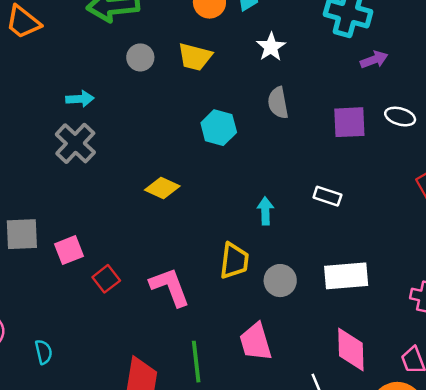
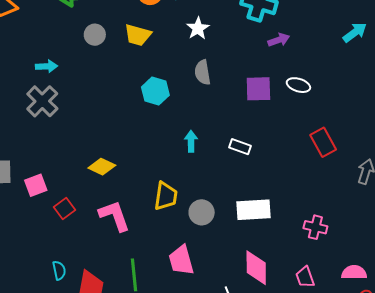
yellow diamond: (162, 188) -> (102, 167), moved
cyan arrow: (265, 211) -> (191, 141), moved
cyan semicircle: (44, 352) -> (59, 270), moved

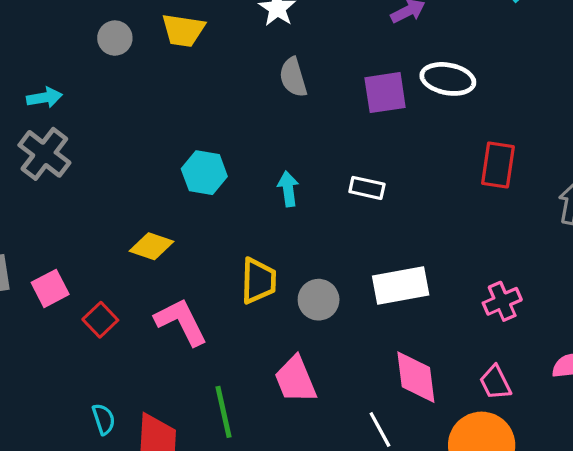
white ellipse: (298, 85) -> (448, 79), size x1.4
cyan hexagon: (155, 91) -> (204, 173), moved
red rectangle: (323, 142) -> (498, 165), turned 44
pink cross: (315, 227) -> (502, 301), turned -30

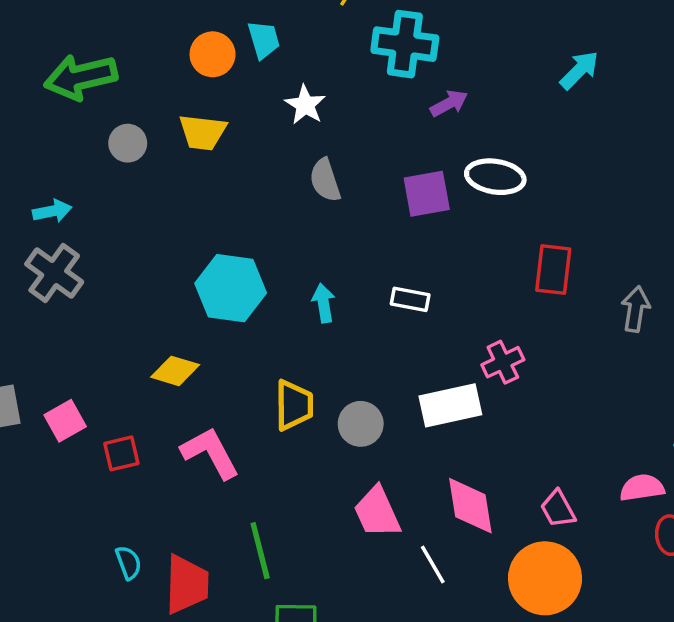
cyan hexagon: (204, 173) -> (231, 288), size x1.4
pink cross: (502, 301) -> (503, 362), moved
red square: (100, 320) -> (121, 453), turned 32
pink trapezoid: (295, 380) -> (377, 512), moved

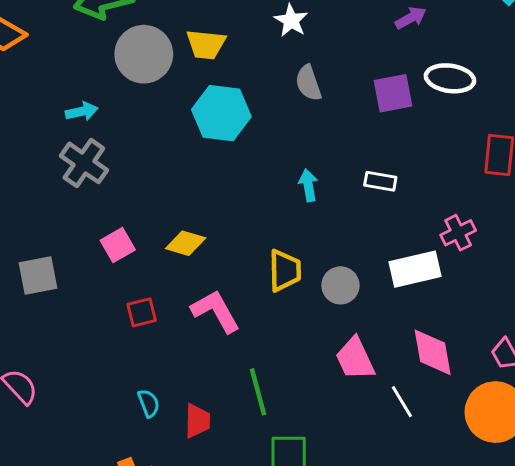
gray circle: (128, 143) -> (144, 54), size x1.8
cyan hexagon: (231, 288) -> (221, 113), moved
pink square: (65, 421) -> (118, 245), moved
red trapezoid: (187, 584) -> (197, 421), size x0.7

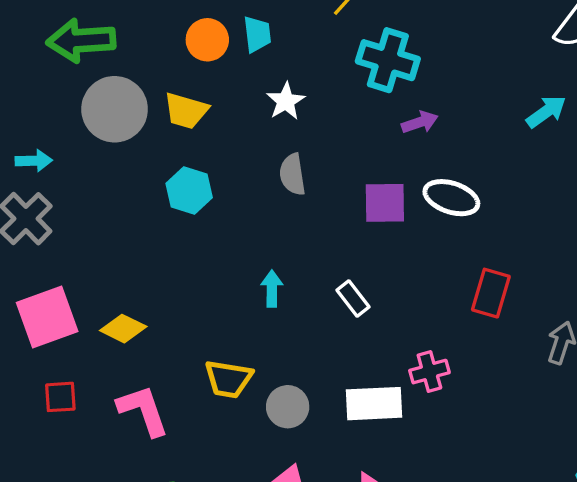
cyan hexagon: (221, 113) -> (189, 190), size x0.7
white rectangle: (380, 181) -> (353, 299), turned 32
pink square: (118, 245) -> (47, 317), size x1.6
yellow trapezoid: (285, 271) -> (228, 379), turned 90

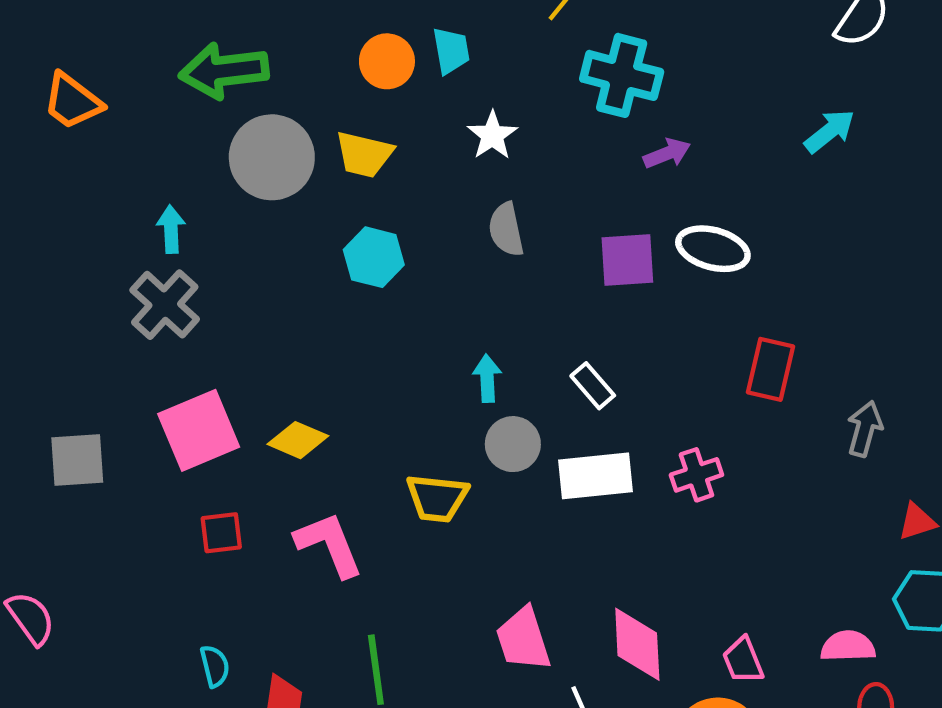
cyan arrow: (34, 161) -> (171, 229), turned -88
white rectangle: (374, 404) -> (595, 476), moved
gray circle: (288, 407) -> (513, 444), moved

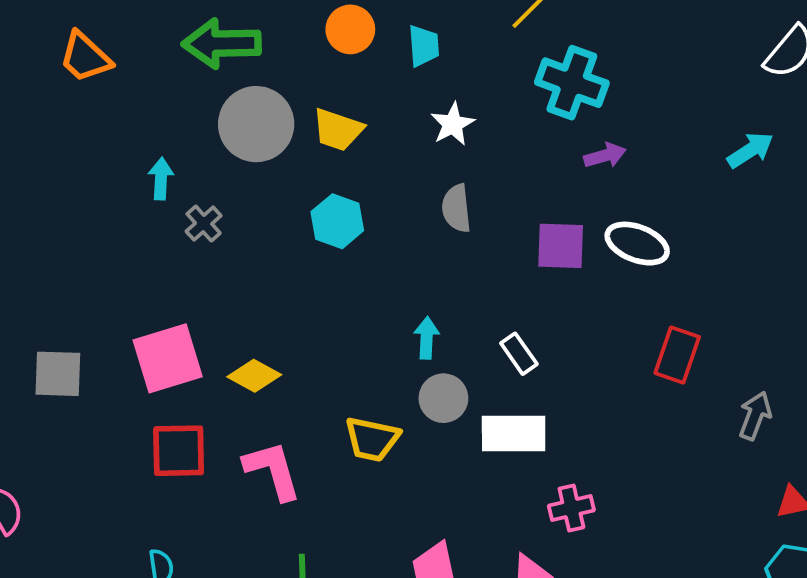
orange circle: (387, 61) -> (350, 29), moved
gray cross: (165, 305) -> (204, 224), moved, size x0.6
pink cross: (696, 475) -> (571, 508), moved
red square: (221, 533) -> (179, 451), size x1.5

